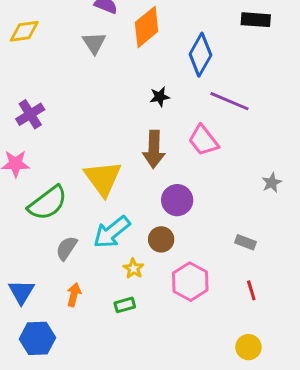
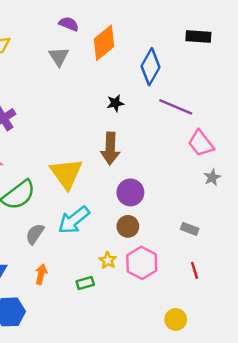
pink trapezoid: (203, 140) -> (201, 143), moved
brown circle: (161, 239) -> (128, 226), moved
yellow star: (133, 269) -> (108, 260), moved
yellow circle: (248, 347) -> (176, 319), moved

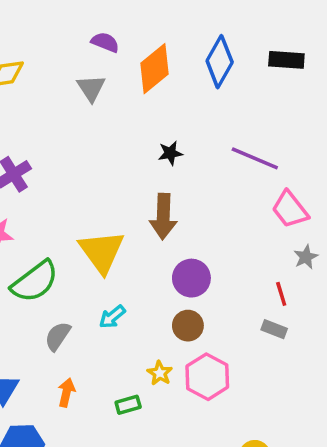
blue diamond: (151, 67) -> (220, 62), moved
cyan arrow: (74, 220) -> (112, 317), size x0.6
red line: (195, 270) -> (281, 294), moved

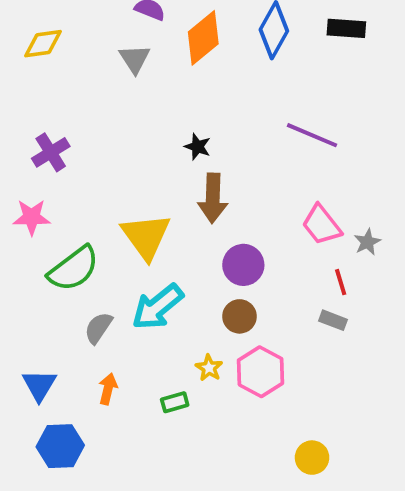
black star: (170, 153) -> (198, 147), moved, turned 30
pink trapezoid: (290, 209) -> (322, 225), moved
cyan arrow: (112, 317) -> (158, 307), size x1.8

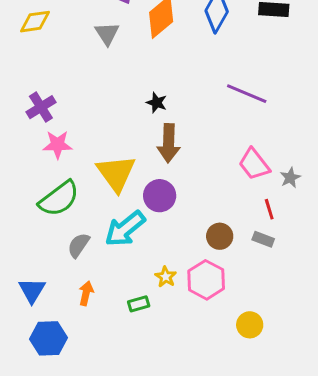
pink star: (32, 217) -> (58, 145), moved
purple circle: (243, 265) -> (160, 196), moved
brown circle: (240, 316) -> (220, 236), moved
yellow circle: (312, 458) -> (250, 325), moved

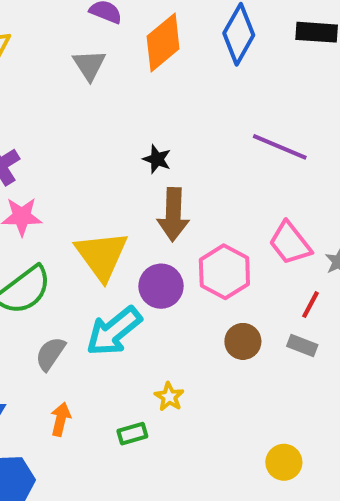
red line: (269, 209) -> (310, 305), turned 45
pink hexagon: (206, 280) -> (224, 272), moved

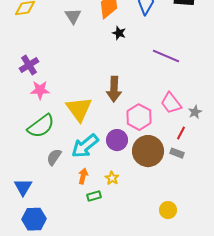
black star: (157, 159) -> (119, 33), moved
purple circle: (161, 286) -> (117, 140), moved
brown circle: (243, 341) -> (148, 151), size x1.8
orange arrow: (61, 419) -> (83, 176), moved

